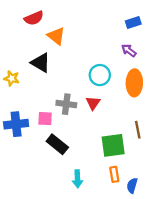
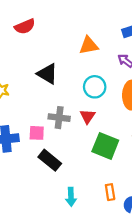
orange triangle: (56, 36) -> (89, 45), moved, turned -48
black triangle: (41, 63) -> (47, 74), moved
green square: (113, 145) -> (105, 146), moved, turned 30

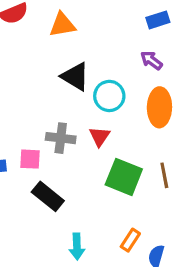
orange triangle: (89, 45) -> (62, 25), moved
black triangle: (47, 74) -> (75, 77), moved
orange rectangle: (110, 192) -> (130, 240), turned 42

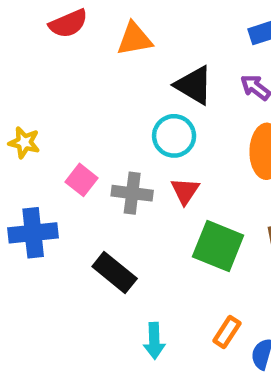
black triangle: (75, 77) -> (194, 85), moved
cyan circle: (109, 96) -> (174, 136), moved
pink square: (30, 159) -> (82, 180), moved, turned 35

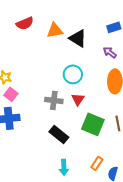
black triangle: (194, 85) -> (78, 38), moved
pink square: (82, 180) -> (11, 94), moved
black rectangle: (115, 272) -> (59, 134), moved

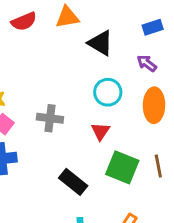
orange triangle: (55, 30) -> (67, 17), moved
cyan circle: (73, 74) -> (108, 92), moved
gray cross: (54, 100) -> (50, 118), moved

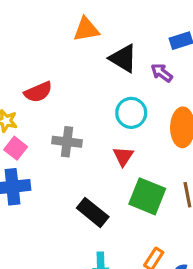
red semicircle: (24, 21) -> (38, 92), moved
purple arrow: (147, 63) -> (162, 73), moved

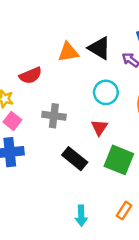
orange triangle: (86, 29) -> (68, 52), moved
black rectangle: (93, 212) -> (75, 159), moved

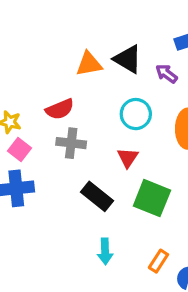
red semicircle: (31, 75) -> (60, 109), moved
cyan arrow: (81, 216) -> (105, 251), moved

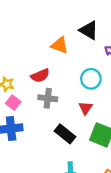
black triangle: (128, 59) -> (89, 30), moved
orange triangle: (89, 64) -> (60, 45), turned 30

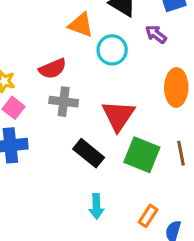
cyan circle: (91, 79) -> (112, 50), moved
red triangle: (86, 108) -> (118, 116), size x1.6

